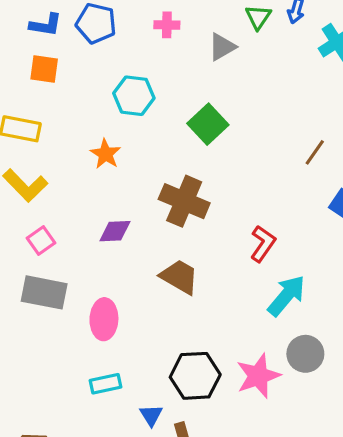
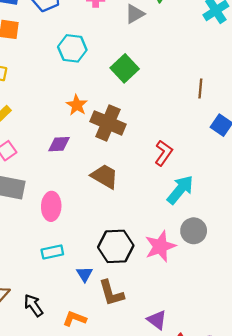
brown line: (315, 152) -> (200, 88), turned -30
orange star: (105, 154) -> (77, 105), moved

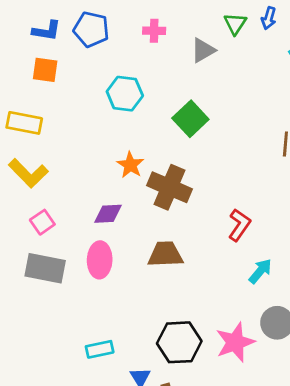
brown trapezoid: (105, 176) -> (165, 254), turned -32
cyan arrow: (180, 190) -> (260, 271), size x0.7
pink ellipse: (51, 206) -> (100, 260), moved

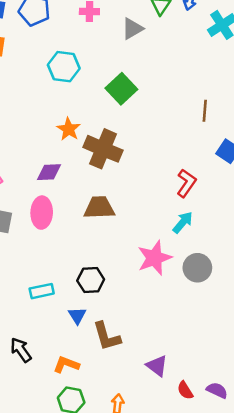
red L-shape: (239, 225) -> (186, 183), moved
black hexagon: (179, 342) -> (91, 280), moved, size x0.7
pink star: (235, 342) -> (154, 258), moved

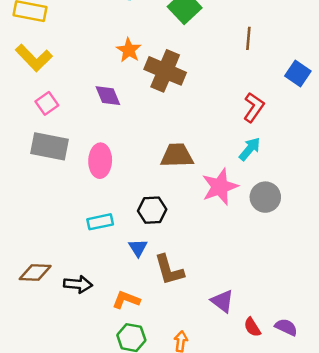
brown line: (205, 111) -> (248, 38), moved
purple diamond: (49, 172) -> (108, 96), turned 70
brown trapezoid: (99, 208) -> (177, 155), moved
pink ellipse: (42, 213) -> (100, 161), moved
black arrow: (21, 350) -> (78, 284), turned 130

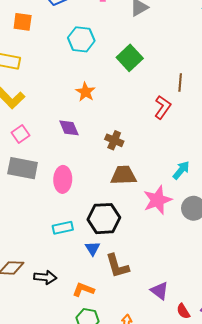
brown cross: (165, 71) -> (114, 140), moved, size x0.6
red L-shape: (254, 107) -> (163, 107), moved
black hexagon: (152, 210) -> (104, 219), size x1.4

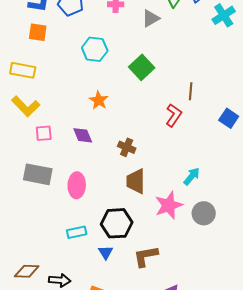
pink square: (21, 134) -> (44, 133), moved, turned 30
brown trapezoid: (123, 175) -> (136, 181), turned -88
brown L-shape: (117, 266) -> (146, 256), moved, turned 96

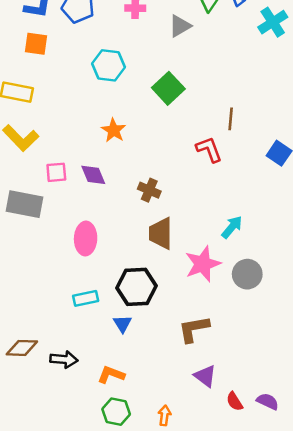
red L-shape: (174, 115) -> (209, 149), turned -55
pink square: (44, 133) -> (56, 172), moved
gray rectangle: (38, 174) -> (24, 204), moved
brown L-shape: (146, 256) -> (194, 329), moved

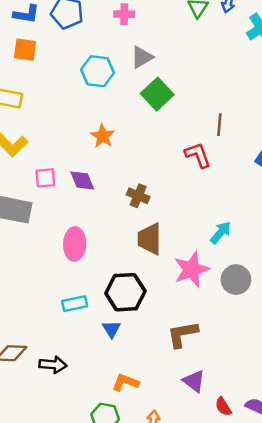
gray triangle: (180, 26) -> (142, 57), moved
orange L-shape: (111, 375) -> (125, 382), moved

